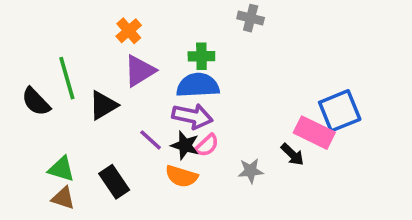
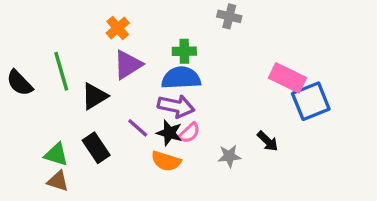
black semicircle: (36, 102) -> (20, 83), moved
pink rectangle: (314, 133) -> (288, 78), moved
black rectangle: (114, 182) -> (96, 148), moved

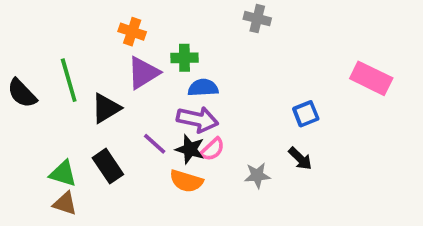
orange cross: (118, 28) -> (132, 32), turned -30
green cross: (184, 51) -> (184, 58), moved
blue semicircle: (181, 78) -> (203, 88), size x0.7
pink rectangle: (288, 78) -> (371, 78), moved
blue square: (311, 101) -> (306, 114), moved, size x0.6

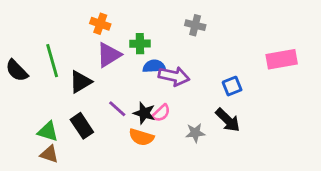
gray cross: (257, 19) -> (195, 25), moved
pink rectangle: (371, 78) -> (282, 59), turned -36
purple arrow: (197, 119) -> (174, 76), moved
black arrow: (300, 159) -> (228, 120), size x1.4

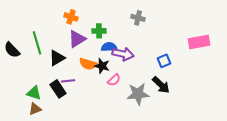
purple line: (117, 109) -> (68, 81), moved, turned -48
black star: (144, 113) -> (102, 66), moved
gray star: (195, 133) -> (138, 94), size x1.6
orange semicircle: (141, 137) -> (88, 64), moved
brown triangle: (49, 154) -> (35, 109), turned -40

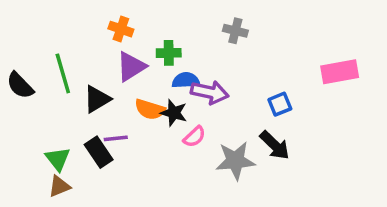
green triangle: (34, 93) -> (58, 159), turned 35

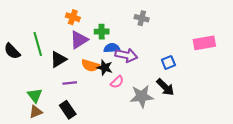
black rectangle: (99, 152) -> (68, 110), moved

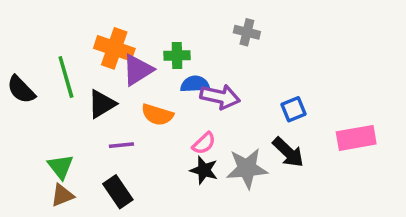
orange cross: (73, 17) -> (114, 48), moved, size x1.5
pink rectangle: (204, 43) -> (356, 138), moved
black star: (105, 68) -> (204, 170), moved

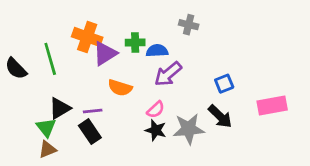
blue semicircle: (195, 84) -> (157, 51), moved
purple arrow: (220, 97) -> (168, 74), turned 128
black triangle: (102, 104) -> (60, 108), moved
black rectangle: (118, 192) -> (90, 132), moved

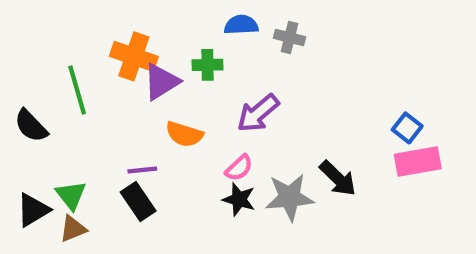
blue semicircle: (157, 51) -> (241, 25), moved
black semicircle: (16, 69) -> (31, 126), moved
blue square: (224, 84) -> (407, 128), moved, turned -30
black triangle: (60, 108) -> (33, 210), moved

